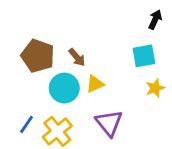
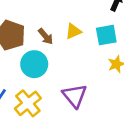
yellow triangle: (95, 84) -> (73, 31), moved

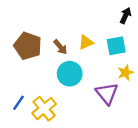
cyan circle: (34, 64) -> (70, 74), moved
purple triangle: (75, 96) -> (107, 93), moved

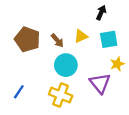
black arrow: (125, 16) -> (101, 13), moved
yellow cross: (44, 109) -> (61, 95), moved, turned -30

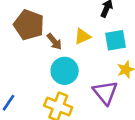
brown pentagon: (27, 39) -> (29, 25), moved

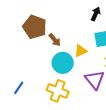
yellow triangle: (82, 36) -> (81, 51), moved

